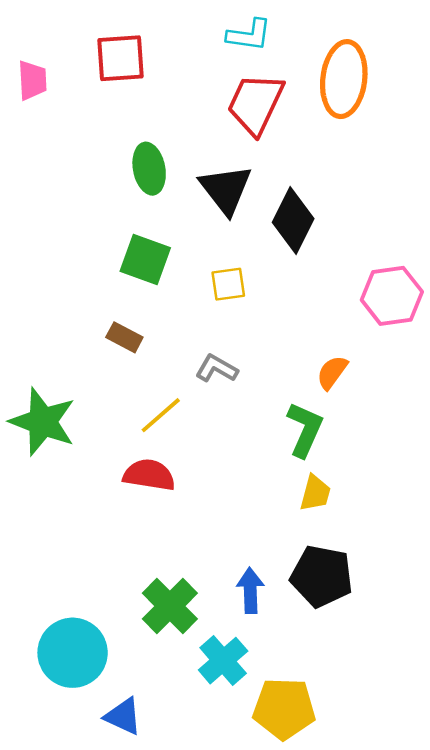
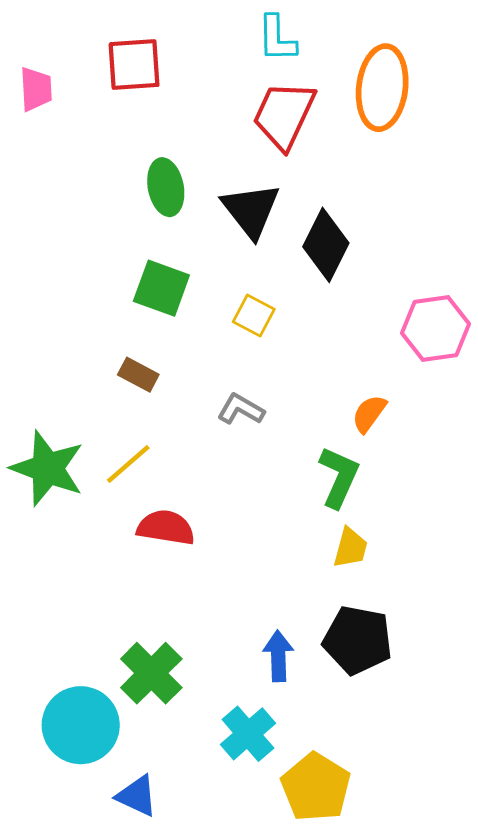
cyan L-shape: (249, 35) -> (277, 39), turned 81
yellow square: (228, 284) -> (254, 316), turned 36
yellow line: (161, 415) -> (128, 464), moved
green cross: (170, 606) -> (151, 673), moved
yellow pentagon: (284, 709) -> (316, 787), turned 30

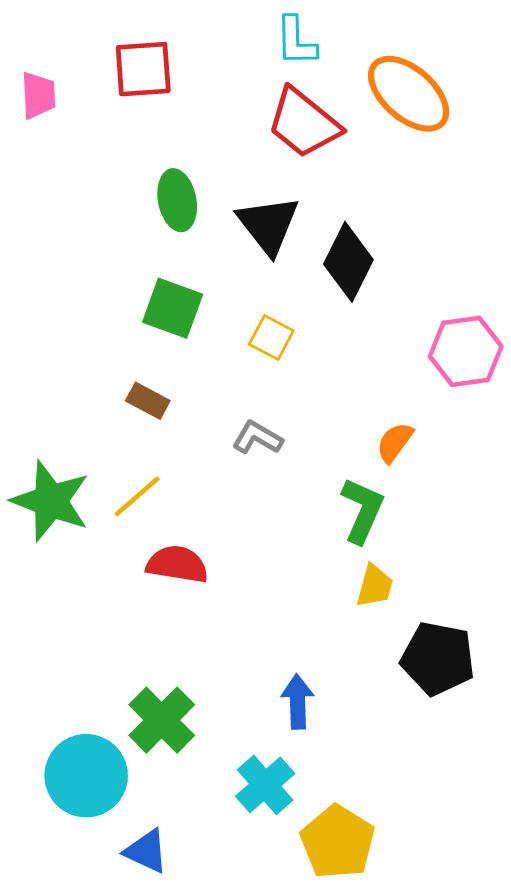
orange ellipse: (382, 88) -> (409, 94), turned -56
red trapezoid: (284, 115) -> (304, 123), turned -76
black pentagon: (358, 640) -> (438, 658), moved

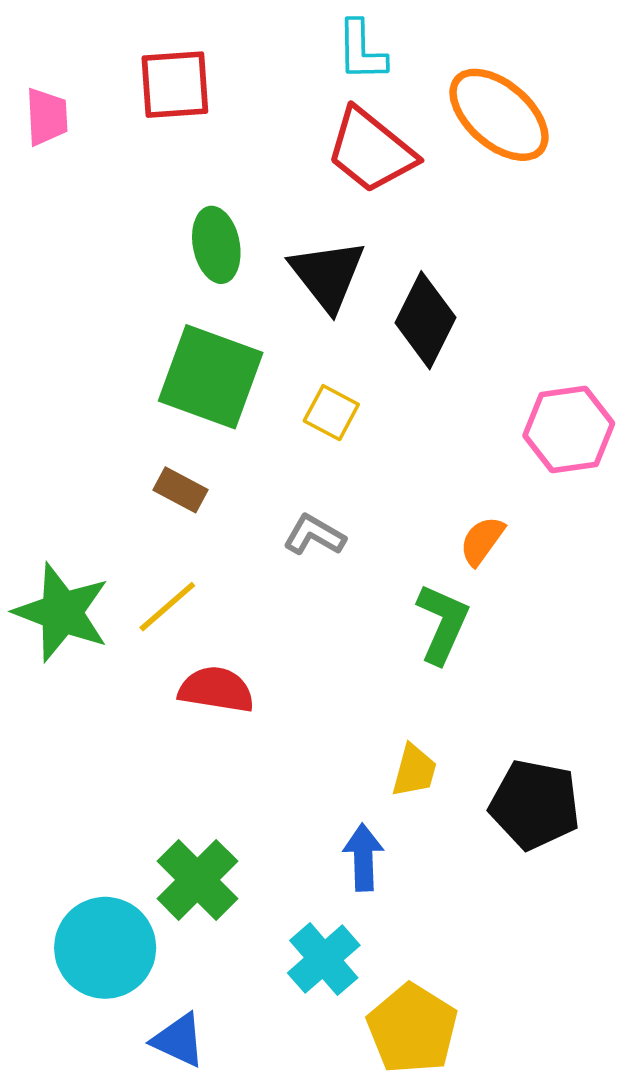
green square: (173, 308) -> (211, 377), size x1.4
yellow trapezoid: (375, 586) -> (414, 771), moved

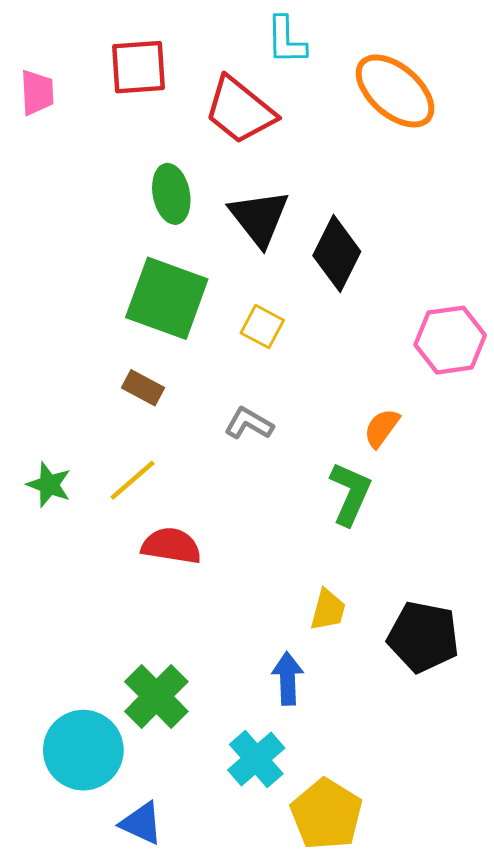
red trapezoid: (371, 151) -> (240, 110), moved
green star: (62, 612) -> (49, 485), size x0.6

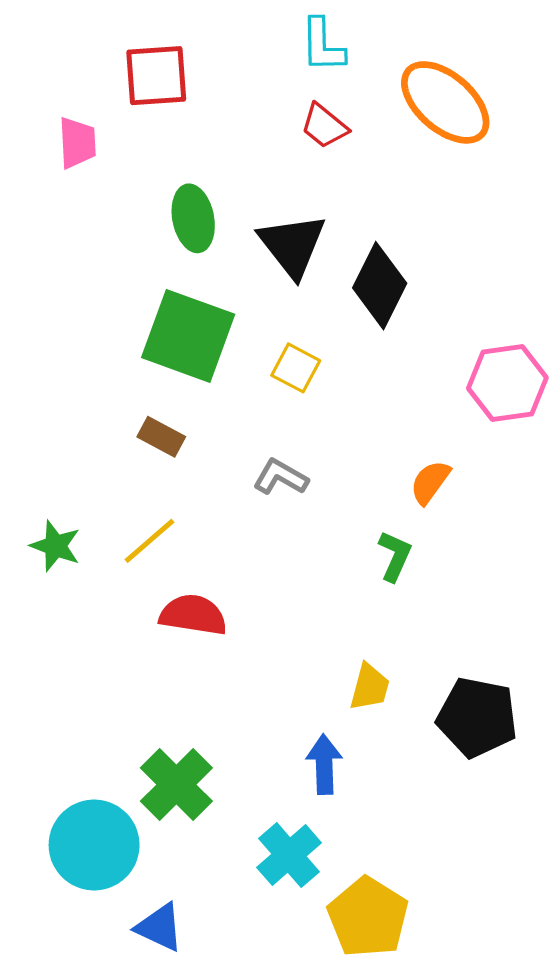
pink trapezoid: (37, 92) -> (77, 143), moved
red trapezoid: (240, 110) -> (324, 126), moved, size x0.6
green L-shape: (350, 494) -> (395, 556), size x0.7

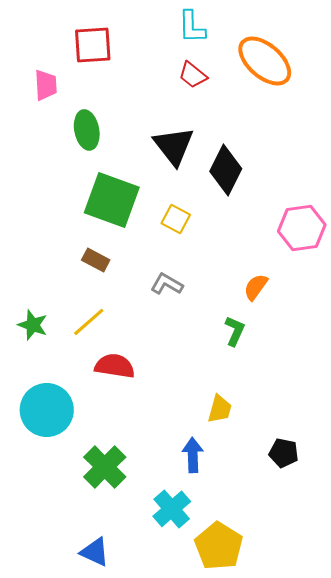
green ellipse: (193, 218) -> (87, 130), moved
black pentagon: (477, 717) -> (284, 453), moved, size x0.6
cyan circle: (94, 845) -> (47, 410), moved

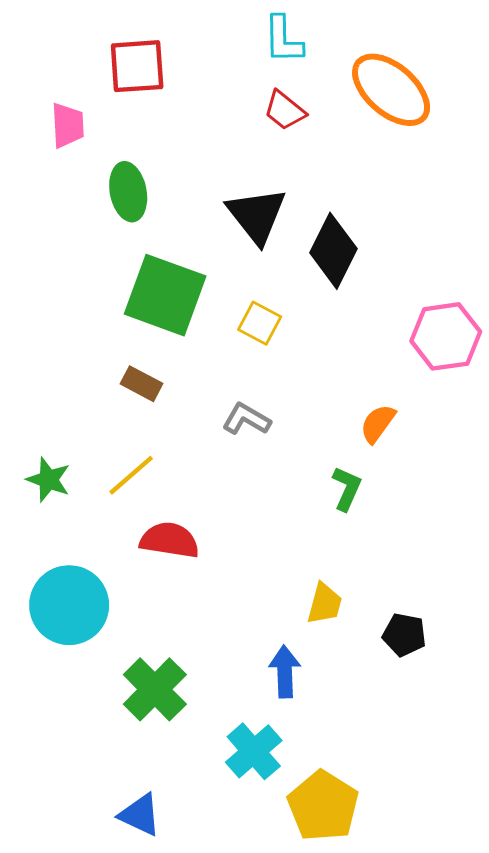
black pentagon: (284, 453) -> (404, 635), moved

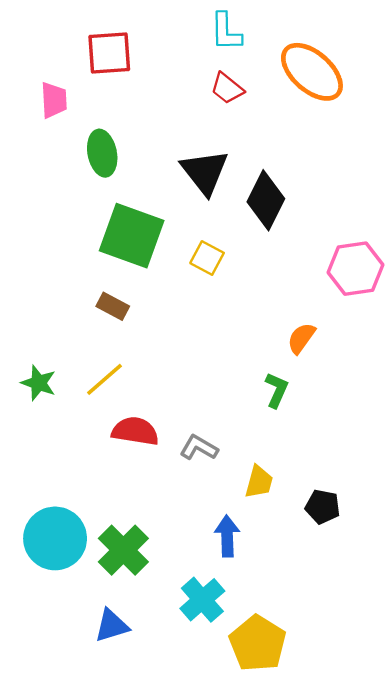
gray L-shape: (246, 419) -> (199, 448), moved
cyan circle: (69, 605) -> (55, 538), moved
blue triangle: (140, 815) -> (112, 626), moved, turned -42

